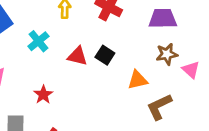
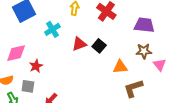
red triangle: (78, 56) -> (79, 44), turned -42
red star: (43, 95) -> (36, 66), moved

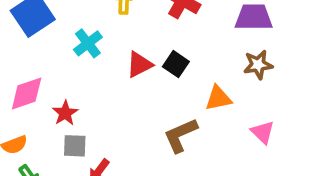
pink triangle: (160, 65) -> (263, 132), moved
gray square: (28, 86) -> (75, 146), moved
brown L-shape: (133, 88) -> (181, 135), moved

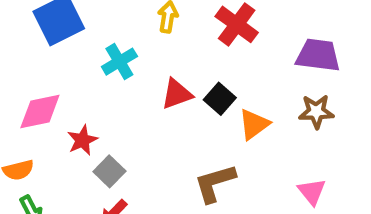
orange triangle: (218, 98) -> (254, 124), moved, turned -32
gray square: (75, 146) -> (109, 171), moved, turned 35

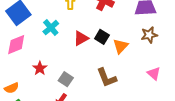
pink diamond: (40, 112) -> (16, 45), moved
gray square: (109, 171) -> (66, 79), moved
brown L-shape: (215, 183) -> (107, 78), turned -85

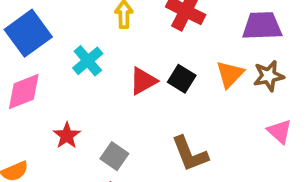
orange triangle: (120, 46) -> (230, 74), moved
pink triangle: (154, 74) -> (279, 131), moved

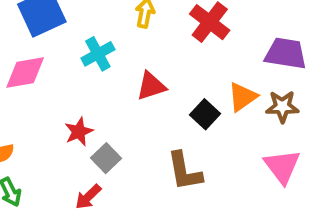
black square: (182, 79) -> (205, 114), moved
pink triangle: (279, 131) -> (282, 166), size x1.4
red star: (67, 136) -> (79, 132), moved

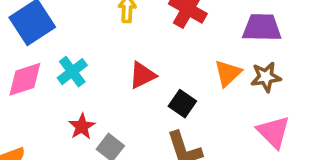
cyan cross: (98, 54) -> (72, 72), moved
black square: (205, 114) -> (182, 104), moved

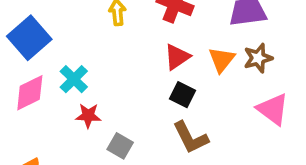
red triangle: (142, 75) -> (177, 57), moved
red star: (82, 127) -> (88, 116), moved, turned -30

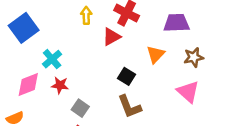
red triangle: (177, 57) -> (112, 37), moved
brown star: (258, 58) -> (194, 57), moved
pink diamond: (30, 93) -> (28, 85), moved

